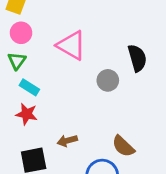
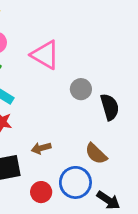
black semicircle: (137, 58) -> (110, 107), moved

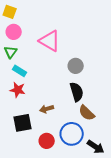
black semicircle: (110, 107) -> (77, 92), moved

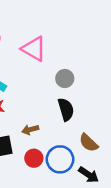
brown semicircle: (87, 113) -> (89, 143), moved
red circle: (47, 141) -> (34, 158), moved

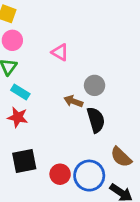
pink triangle: (34, 49) -> (60, 52), size x0.6
brown arrow: (30, 130) -> (73, 101), moved, turned 35

